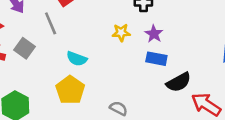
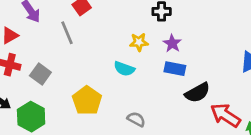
gray square: (24, 48) -> (40, 74), moved
cyan semicircle: (77, 59) -> (124, 69), moved

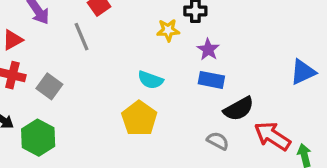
yellow star: (139, 42) -> (168, 30), moved
yellow pentagon: (87, 101) -> (139, 118), moved
gray semicircle: (136, 119) -> (218, 141), moved

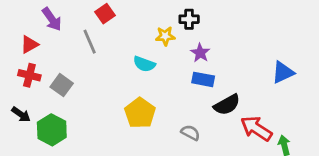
cyan semicircle: (150, 80) -> (144, 64), moved
gray semicircle: (218, 141) -> (190, 133), moved

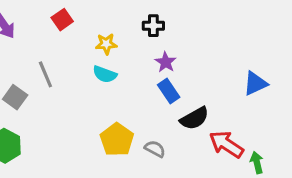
yellow star: (165, 36) -> (106, 44), moved
gray line: (90, 42) -> (45, 74), moved
blue rectangle: (203, 79) -> (169, 91), turned 45
yellow pentagon: (140, 113) -> (117, 140), moved

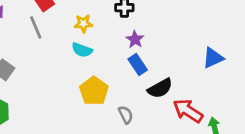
gray line: (45, 74) -> (36, 27), moved
yellow pentagon: (117, 140) -> (94, 91), moved
gray semicircle: (155, 149) -> (126, 115), turned 36

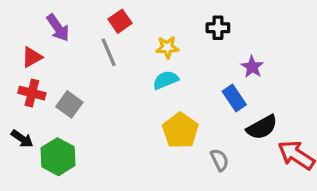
purple star: (135, 39) -> (252, 67), moved
cyan semicircle: (82, 50) -> (166, 80), turned 138

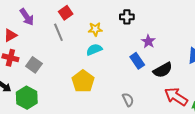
black semicircle: (262, 127) -> (163, 70), moved
yellow pentagon: (180, 131) -> (83, 81), moved

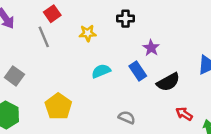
cyan semicircle: (94, 50) -> (101, 71), moved
yellow pentagon: (83, 81) -> (58, 106), moved
red arrow: (176, 97) -> (184, 114), size x0.6
gray semicircle: (128, 100) -> (127, 117), turned -40

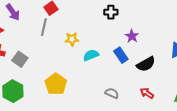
yellow star: (88, 33) -> (72, 39), moved
gray line: (44, 37) -> (44, 27), turned 36
red arrow: (184, 114) -> (147, 93), moved

